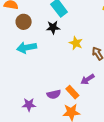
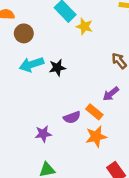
black star: (53, 27) -> (57, 68), moved
yellow star: (76, 43) -> (84, 26), moved

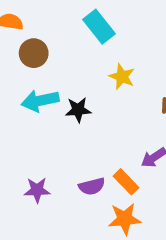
yellow star: (84, 26) -> (122, 77), moved
purple star: (43, 134) -> (37, 190), moved

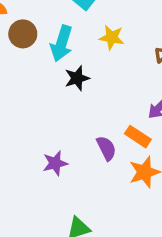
cyan arrow: (40, 101) -> (62, 43), moved, turned -48
purple semicircle: (92, 186) -> (106, 148), turned -90

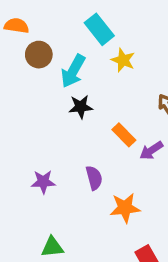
yellow star: (112, 37) -> (123, 60), moved
orange rectangle: (138, 137) -> (124, 135), moved

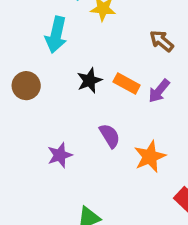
brown circle: (39, 55) -> (26, 86), moved
black star: (81, 107) -> (89, 81), moved

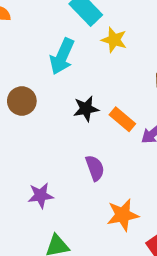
purple star: (60, 155) -> (41, 195), moved
orange star: (150, 157) -> (123, 215), moved

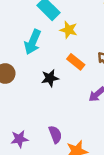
orange rectangle: (122, 119) -> (76, 62), moved
purple semicircle: (95, 168) -> (55, 134), moved

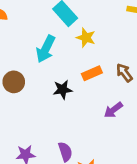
orange rectangle: (76, 62) -> (92, 73), turned -66

